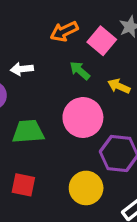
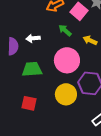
white arrow: (22, 69) -> (33, 38), moved
yellow circle: (86, 188) -> (66, 94), moved

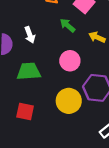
white arrow: (33, 38) -> (30, 35), turned -104
pink circle: (67, 60) -> (70, 61), size x0.7

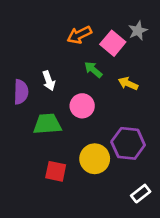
pink circle: (70, 61) -> (82, 106), moved
red square: (25, 111) -> (56, 171), moved

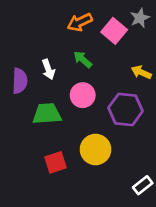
green arrow: (93, 70) -> (83, 59), moved
yellow arrow: (128, 84) -> (141, 72), moved
purple hexagon: (128, 143) -> (126, 109), moved
red square: (56, 171) -> (55, 162), turned -30

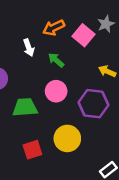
white arrow: (48, 69) -> (29, 48), moved

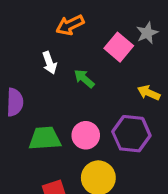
orange arrow: (54, 28) -> (70, 25), moved
pink circle: (56, 91) -> (86, 135), moved

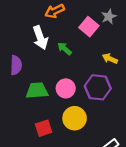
white arrow: (49, 63) -> (40, 38), size x1.5

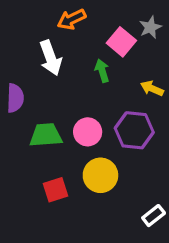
green arrow: (65, 49) -> (102, 71), moved, turned 32

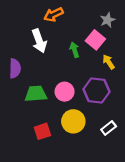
pink square: (121, 42) -> (95, 40), moved
yellow arrow: (152, 88) -> (109, 62), turned 32
white rectangle: (154, 216) -> (109, 128), moved

